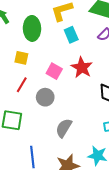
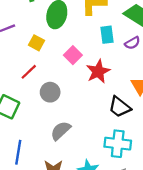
cyan rectangle: (71, 35) -> (107, 35), moved
pink square: (54, 71) -> (73, 55), moved

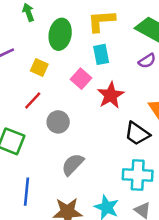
cyan rectangle: (107, 35) -> (101, 54), moved

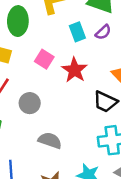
cyan rectangle: (101, 54) -> (77, 32), moved
gray semicircle: (73, 164) -> (50, 140), turned 75

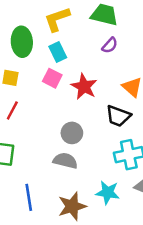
cyan rectangle: (77, 32) -> (58, 52), moved
gray circle: (30, 103) -> (72, 133), moved

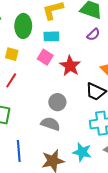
cyan rectangle: (58, 52) -> (51, 36), turned -70

